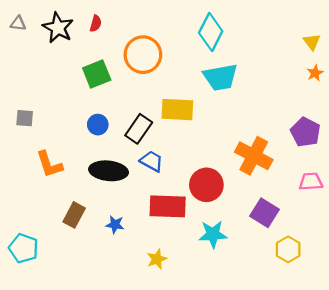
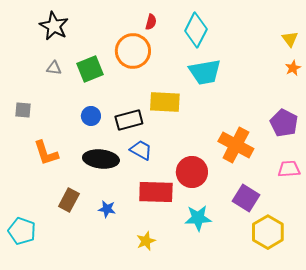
gray triangle: (18, 23) -> (54, 68), moved
red semicircle: (96, 23) -> (151, 22), moved
black rectangle: (139, 129) -> (129, 120), turned 40
yellow hexagon: (288, 249) -> (268, 232), size x1.4

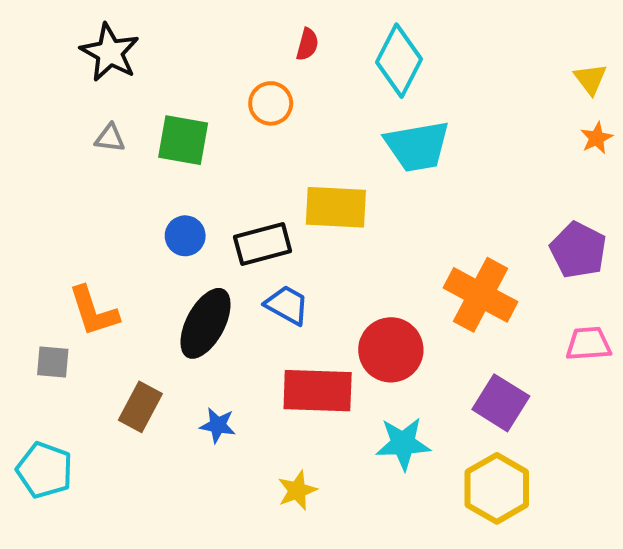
orange circle: (133, 51) -> (271, 103), size x0.6
green square: (90, 69) -> (183, 140), turned 32
gray square: (23, 110) -> (53, 362), moved
black ellipse: (101, 159) -> (206, 323), turned -68
yellow hexagon: (268, 232) -> (497, 488), moved

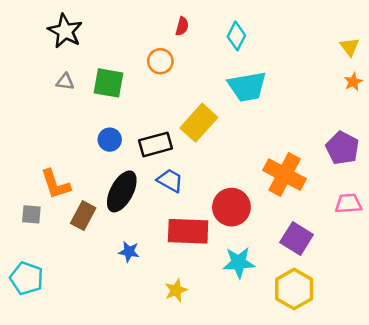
cyan diamond: (399, 61) -> (236, 36), size x0.7
yellow rectangle: (336, 207) -> (199, 123), turned -51
brown rectangle: (140, 407) -> (83, 216), moved

